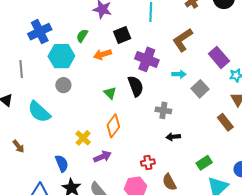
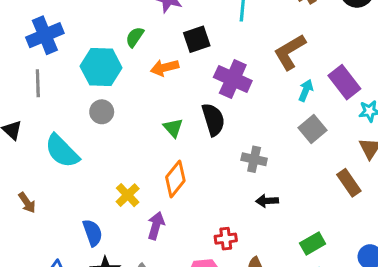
blue cross: (40, 32) -> (45, 35), moved
cyan arrow: (179, 74) -> (306, 90), moved, turned -72
purple arrow: (102, 157) -> (156, 226), turned -54

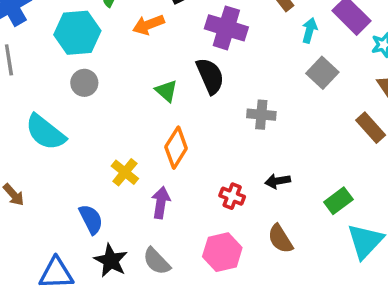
black arrow: (267, 201) -> (278, 181), moved
red cross: (226, 239) -> (232, 196), moved, turned 35

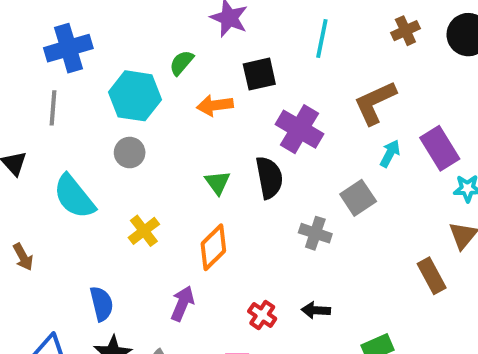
gray square: (322, 73) -> (358, 198), moved
yellow cross: (125, 172) -> (144, 231), moved

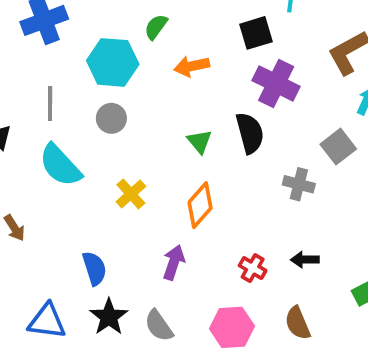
black square: (259, 74) -> (256, 33), moved
gray line: (53, 108) -> (50, 103), moved

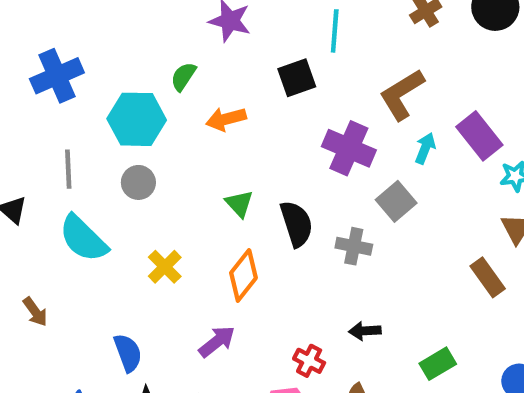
purple cross: (276, 84) -> (349, 148), moved
black semicircle: (250, 133) -> (296, 224), moved
purple arrow: (174, 262) -> (217, 342), turned 36
red cross: (253, 268) -> (309, 361), moved

